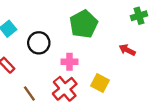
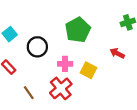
yellow square: (100, 83) -> (88, 70), moved

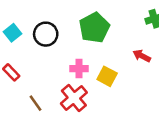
black circle: (37, 47) -> (46, 34), moved

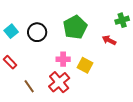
red arrow: (142, 56) -> (109, 40), moved

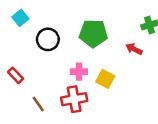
green pentagon: (75, 27) -> (93, 33), turned 30
cyan square: (11, 31) -> (20, 18), moved
red cross: (59, 82) -> (74, 99), turned 30

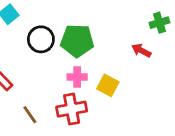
green pentagon: (93, 33) -> (77, 41), moved

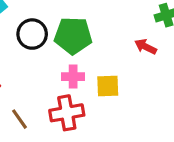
yellow square: (108, 85) -> (108, 86), turned -30

